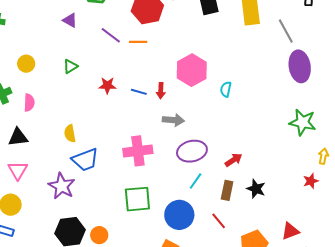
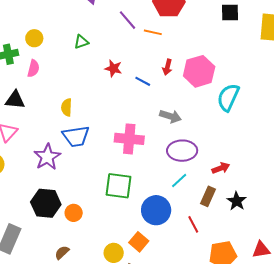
yellow circle: (26, 64) -> (34, 38), moved
cyan semicircle: (226, 89) -> (228, 97), size x1.8
red arrow: (161, 91) -> (167, 67), moved

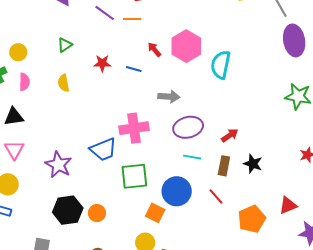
red arrow: (167, 67) -> (154, 49), turned 140
yellow semicircle: (67, 107) -> (64, 83), moved
blue trapezoid: (76, 136) -> (103, 149), moved
cyan line: (179, 181) -> (192, 157), turned 66
orange square: (139, 242) -> (155, 213), moved

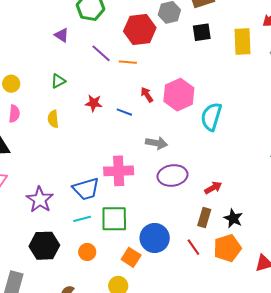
cyan line: (192, 157) -> (82, 219), moved, turned -30
orange circle: (97, 213) -> (87, 252), moved
orange pentagon: (252, 219) -> (227, 248), moved

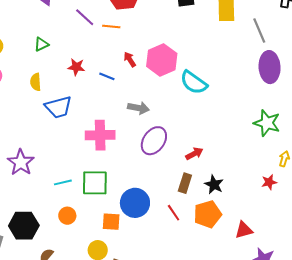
cyan semicircle: (211, 117) -> (194, 82), turned -72
purple ellipse: (173, 175) -> (154, 141), turned -48
blue trapezoid: (86, 189) -> (58, 107), moved
black hexagon: (44, 246) -> (24, 226), moved
orange square: (131, 257) -> (111, 222), turned -30

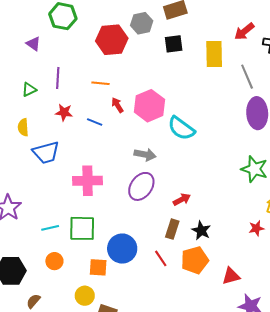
purple line: (85, 17) -> (58, 78), moved, turned 50
orange line: (111, 27) -> (101, 83), moved
gray arrow: (138, 108) -> (145, 155), moved

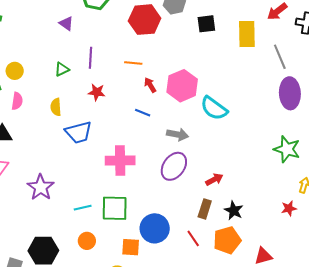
blue line: (95, 122) -> (143, 113), moved

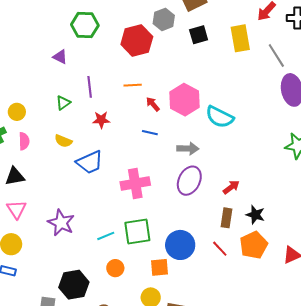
yellow semicircle: (56, 107) -> (63, 141), turned -54

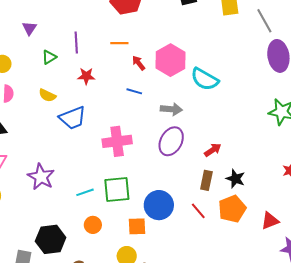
purple triangle: (60, 57) -> (29, 28), moved, turned 35

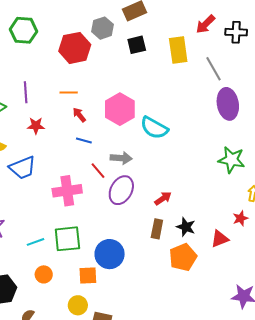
red arrow: (139, 63) -> (79, 115), moved
red line: (198, 211) -> (98, 171), moved
red triangle: (270, 221) -> (220, 239), moved

